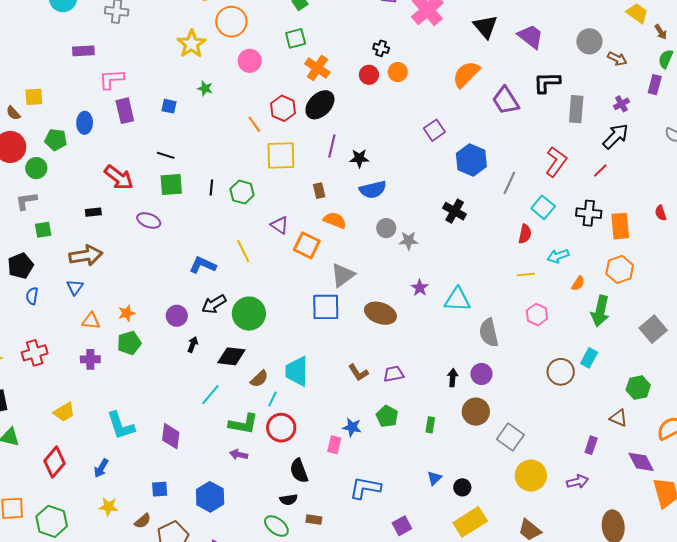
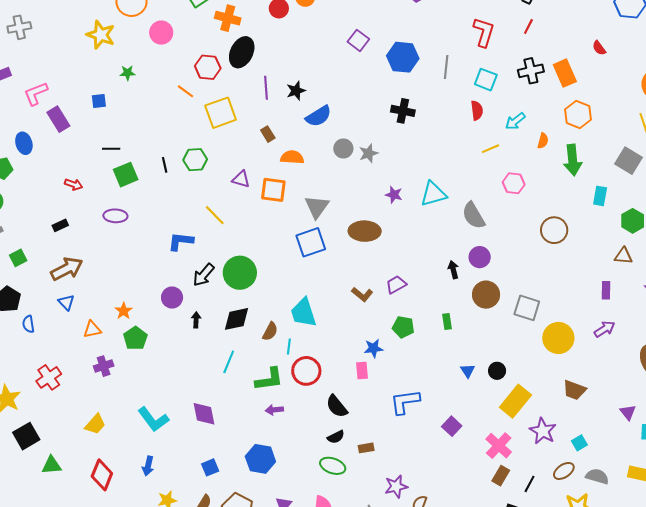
red arrow: (119, 178) -> (74, 184), size x0.6
cyan rectangle: (589, 358) -> (600, 196), moved

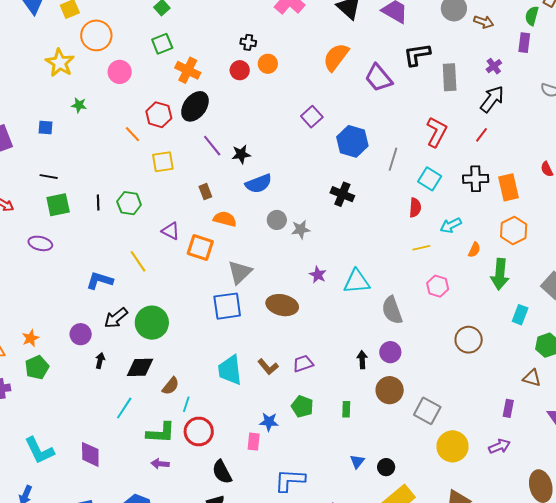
purple line: (266, 88) -> (212, 146), turned -45
yellow square: (221, 113) -> (163, 162), size x0.7
cyan trapezoid: (303, 313) -> (230, 370), moved

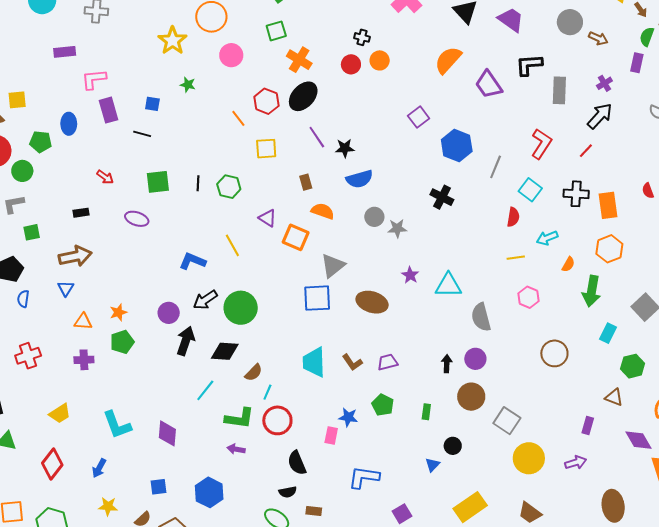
black line: (49, 177) -> (142, 134), moved
black arrow: (100, 361) -> (186, 341), size x1.8
black circle: (386, 467) -> (453, 446), moved

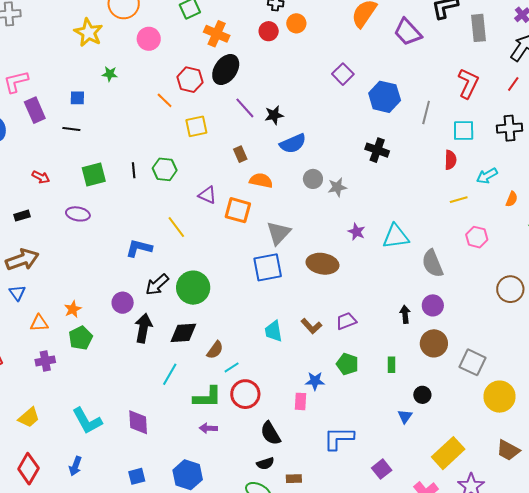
cyan square: (530, 190) -> (464, 130), turned -30
cyan trapezoid: (314, 362) -> (273, 331), size x0.7
cyan line: (267, 392) -> (232, 367), turned 42

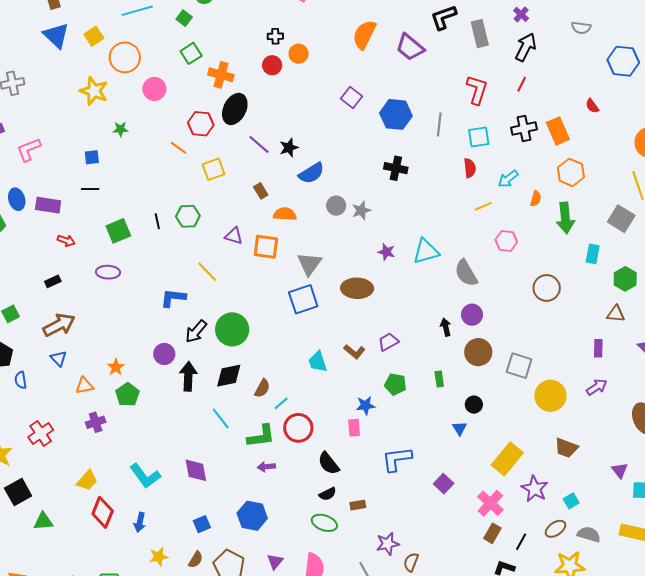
purple rectangle: (35, 110) -> (48, 205), moved, turned -50
cyan line: (170, 374) -> (221, 419), turned -60
red diamond: (28, 469) -> (103, 512), moved

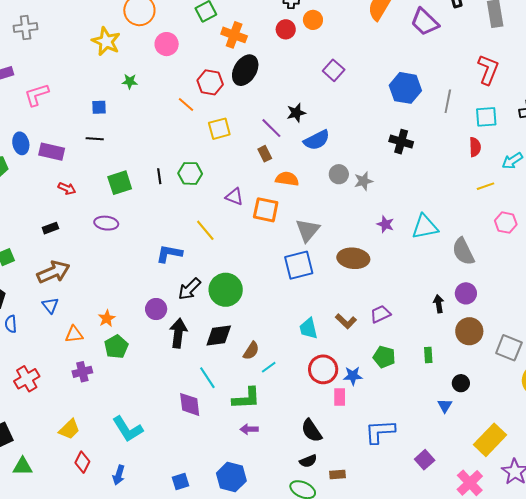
purple square: (352, 98) -> (334, 70), moved
purple line: (259, 144) -> (271, 128), moved
red circle: (298, 428) -> (323, 369), moved
purple diamond: (196, 470) -> (190, 404), moved
red diamond: (103, 512) -> (82, 462), size x0.7

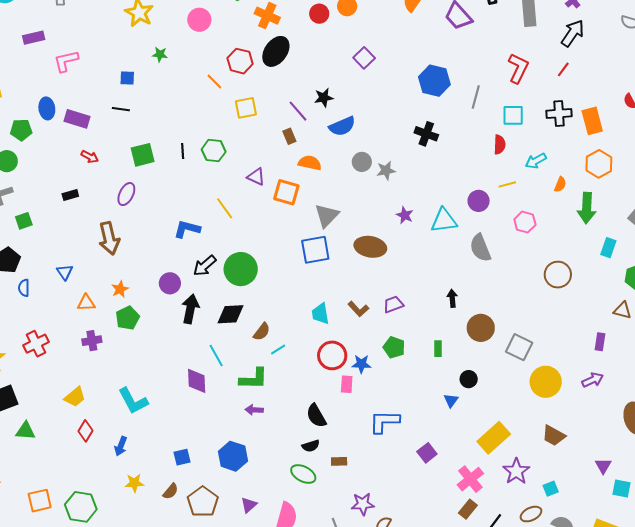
purple ellipse: (106, 223) -> (126, 194), turned -75
brown arrow: (53, 272) -> (109, 238), moved, turned 96
purple circle: (466, 293) -> (479, 201), moved

